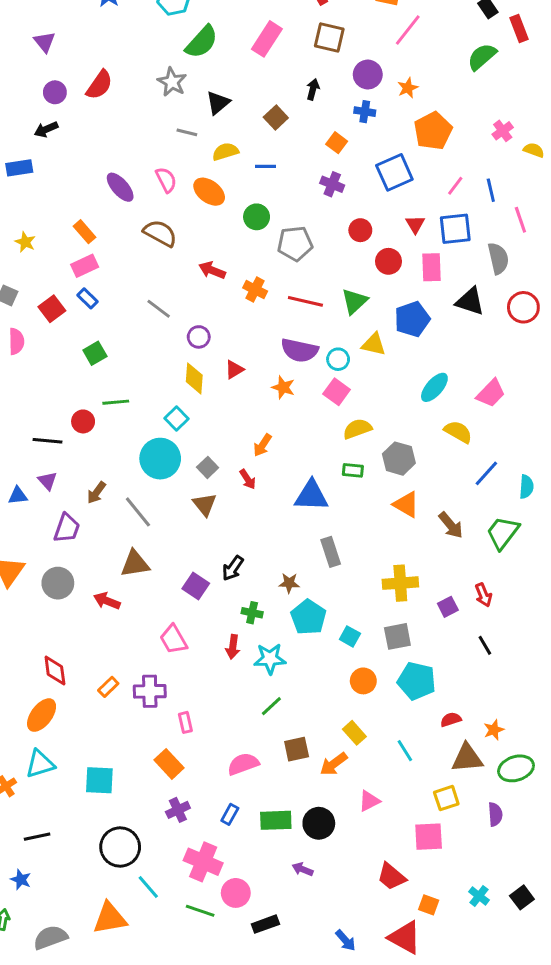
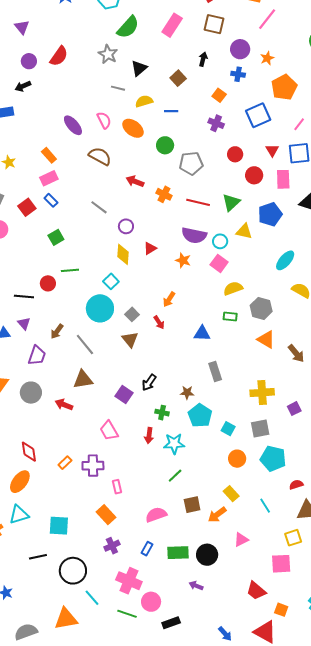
blue triangle: (311, 496) -> (202, 333), size x0.7
black line: (37, 837) -> (38, 557), moved

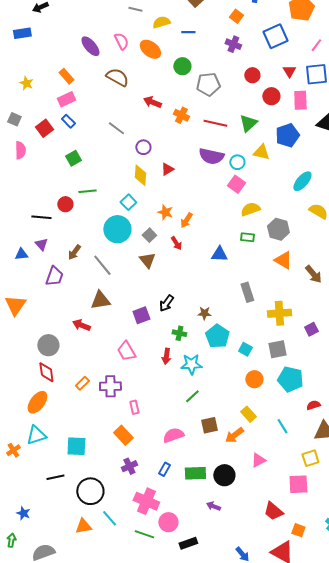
orange star: (183, 260) -> (165, 212), moved
gray rectangle: (215, 371) -> (247, 292), moved
gray circle: (31, 393) -> (48, 345), moved
purple square: (124, 395) -> (141, 315), turned 36
orange triangle: (66, 619) -> (83, 526), moved, size x0.7

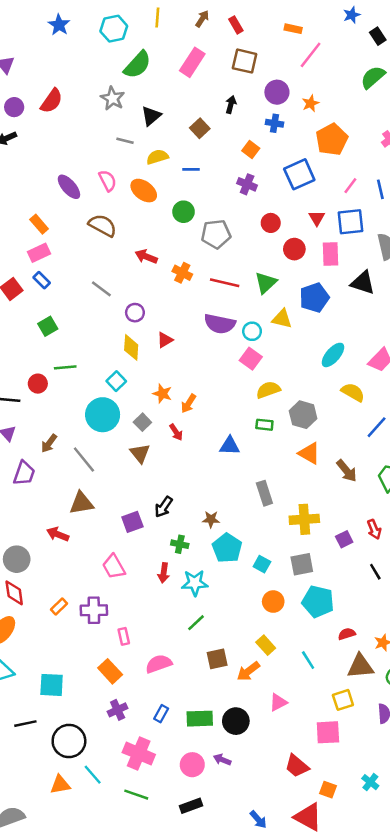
pink semicircle: (173, 435) -> (159, 664), moved
pink circle: (168, 522) -> (192, 765), moved

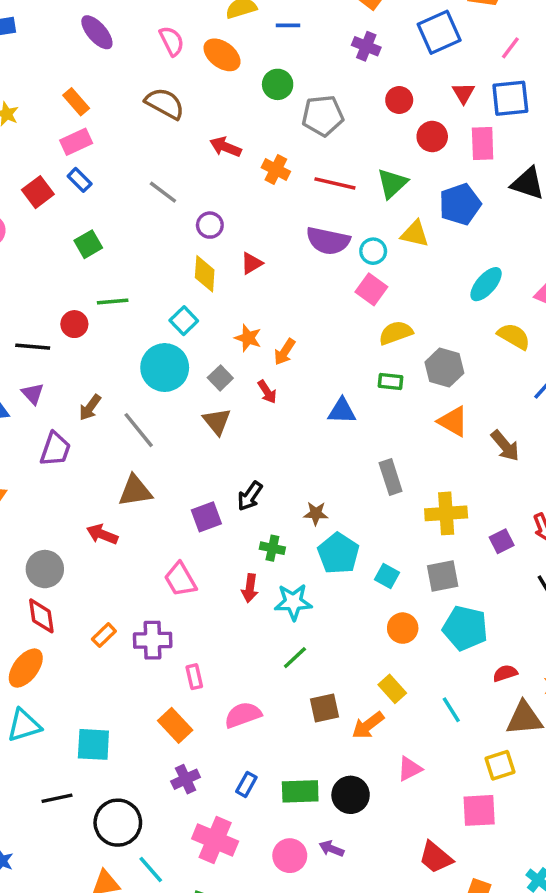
purple ellipse: (69, 187) -> (97, 32), moved

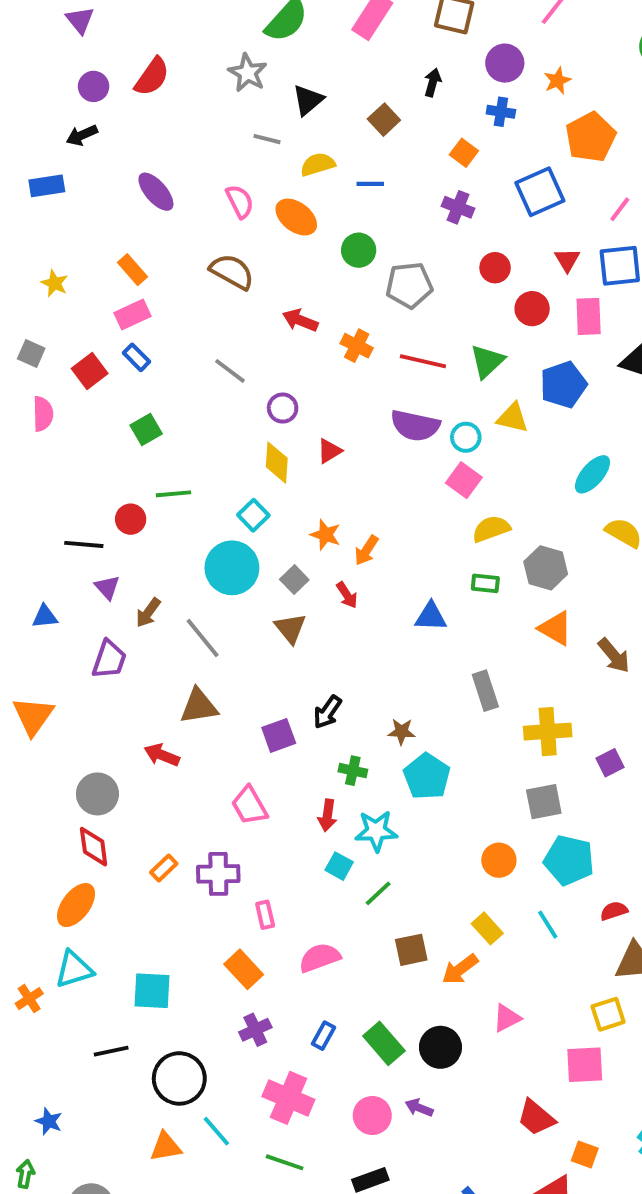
purple triangle: (33, 394) -> (107, 587), moved
cyan square: (387, 576) -> (339, 866), moved
cyan line: (451, 710) -> (548, 925), moved
green rectangle: (300, 791) -> (384, 1043), turned 51

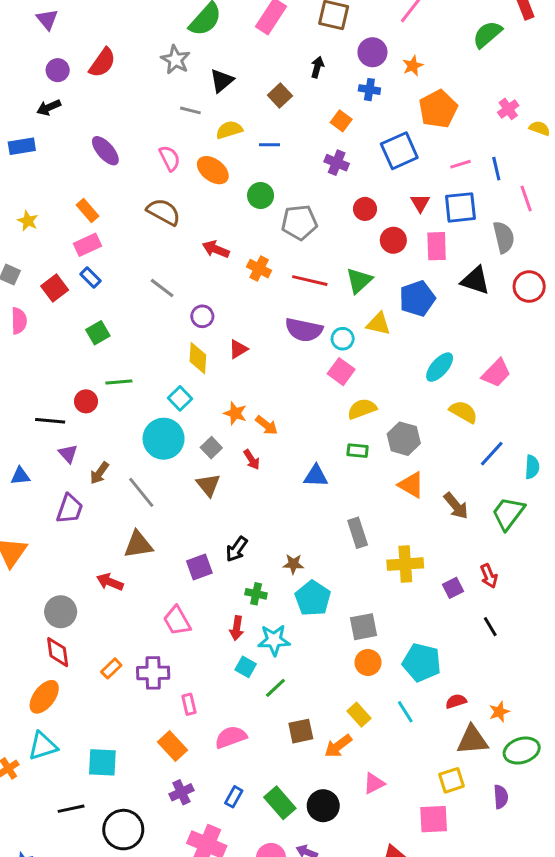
pink line: (620, 209) -> (460, 164), turned 36
orange arrow: (366, 550) -> (267, 425), turned -85
gray square: (544, 802) -> (363, 627), moved

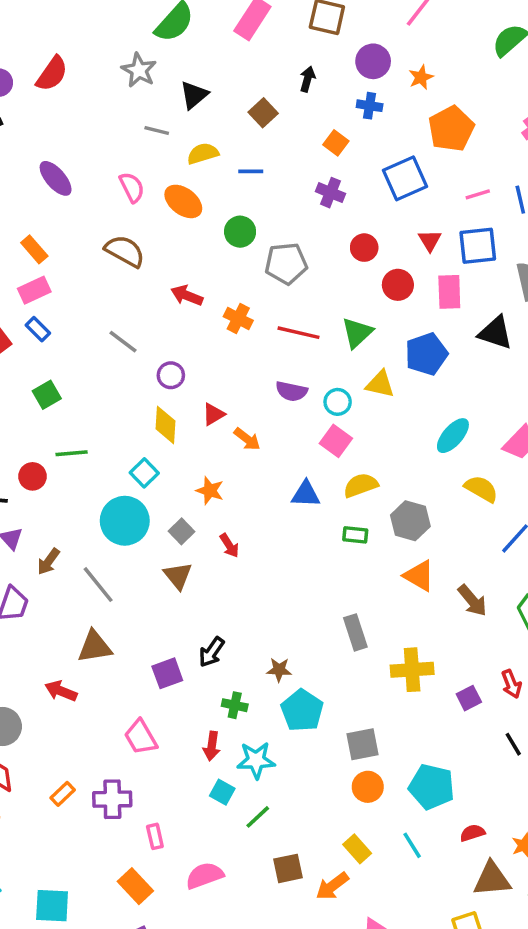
purple semicircle: (304, 330) -> (291, 391), size x0.7
orange arrow: (267, 425) -> (247, 439), moved
blue triangle: (316, 476) -> (306, 494), moved

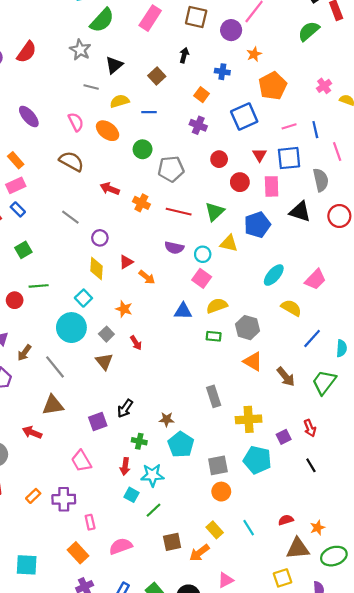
purple circle: (373, 61) -> (231, 30), moved
cyan pentagon: (432, 787) -> (257, 460), moved

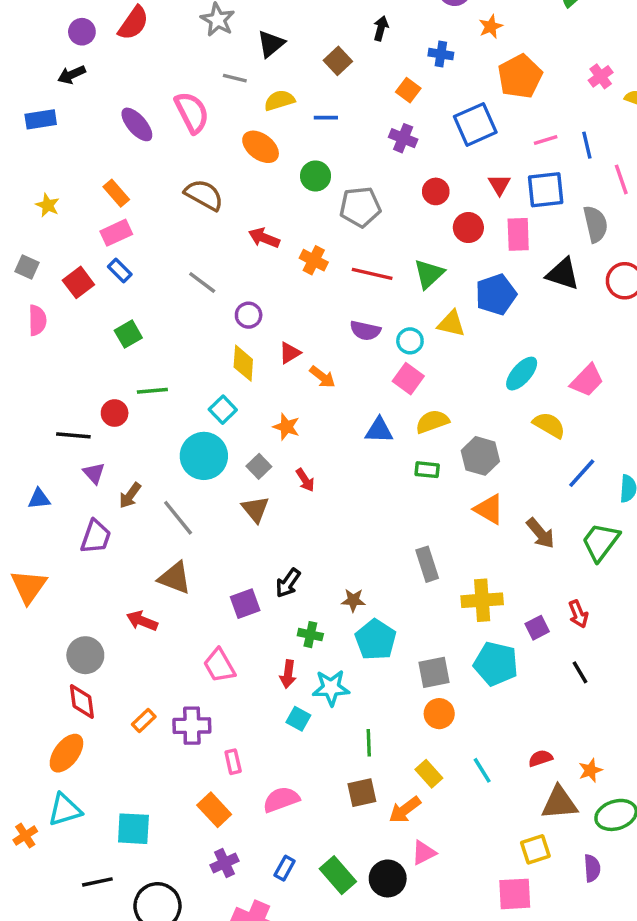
pink semicircle: (76, 122) -> (192, 112), moved, size x1.4
brown triangle: (53, 405) -> (175, 578), turned 30
green line: (153, 510) -> (369, 743), moved, turned -49
pink triangle: (226, 580) -> (424, 853), moved

